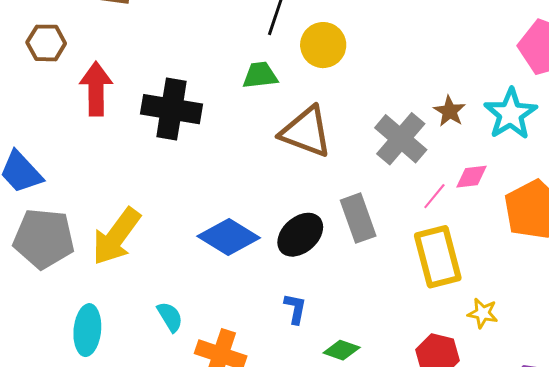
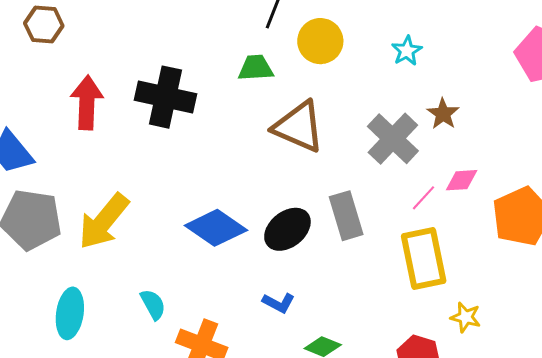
red arrow: (96, 89) -> (87, 103), moved
cyan star: (511, 114) -> (407, 51), moved, size x0.6
blue L-shape: (295, 309) -> (279, 303), turned 104

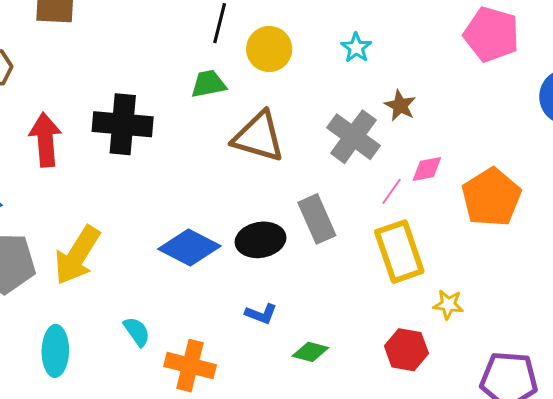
black ellipse: (287, 229) -> (260, 240), turned 36

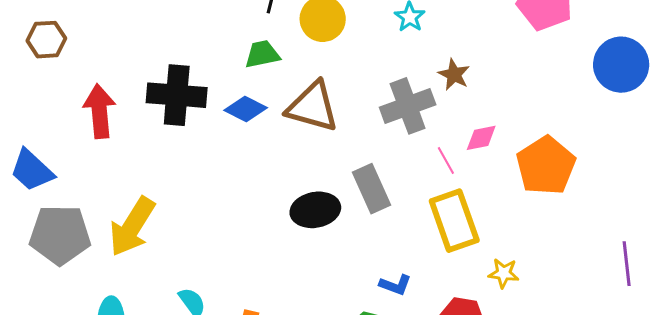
gray cross: (353, 137) -> (408, 106), turned 34
pink line: (391, 191) -> (446, 160), turned -64
blue diamond: (189, 248) -> (246, 109), moved, size x0.7
blue L-shape: (261, 314) -> (395, 285), moved

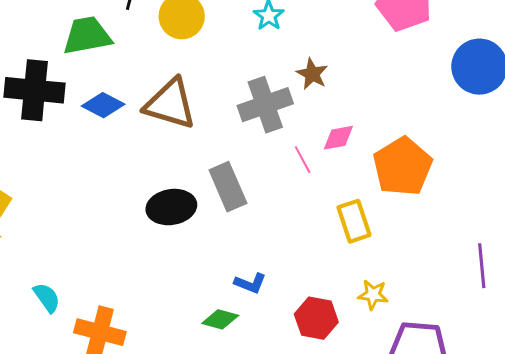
green trapezoid: (262, 54) -> (87, 36), moved, size x1.4
yellow rectangle: (454, 221) -> (354, 221), moved, size x0.7
yellow star: (504, 273) -> (373, 295), moved

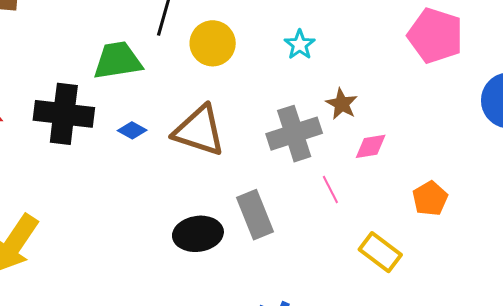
blue diamond: (103, 105) -> (132, 130), size x0.7
pink diamond: (338, 138) -> (371, 146), moved
orange pentagon: (403, 166) -> (430, 199), size x0.6
yellow rectangle: (354, 221) -> (380, 252), turned -36

